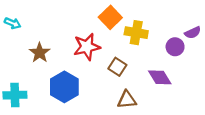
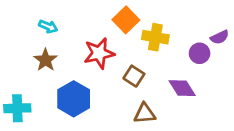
cyan arrow: (13, 23) -> (48, 26), moved

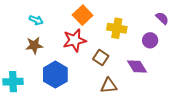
orange square: (126, 20) -> (83, 15), moved
purple semicircle: (220, 37) -> (162, 18), moved, turned -112
brown star: (45, 60) -> (34, 45), turned 30

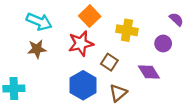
cyan arrow: (36, 20) -> (39, 22), size x1.6
blue hexagon: (55, 75) -> (83, 85), moved
brown triangle: (109, 86) -> (118, 93), turned -36

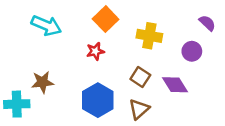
red star: (81, 43) -> (95, 51), size x0.6
brown star: (37, 49) -> (42, 82), moved
brown square: (109, 62) -> (140, 77), moved

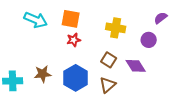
orange square: (106, 19) -> (71, 19), moved, turned -36
purple semicircle: (207, 23) -> (161, 18), turned -80
brown star: (42, 82) -> (43, 74), moved

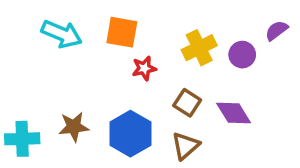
yellow cross: (116, 28) -> (199, 48), turned -36
red star: (74, 40) -> (144, 68), moved
purple circle: (149, 40) -> (242, 55), moved

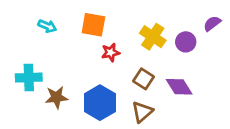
cyan arrow: (62, 34) -> (47, 26), size x0.6
yellow cross: (199, 48) -> (153, 37), turned -30
cyan cross: (22, 139) -> (29, 78), moved

